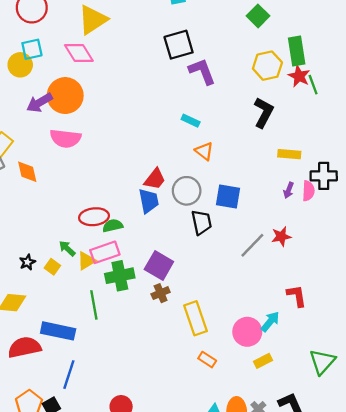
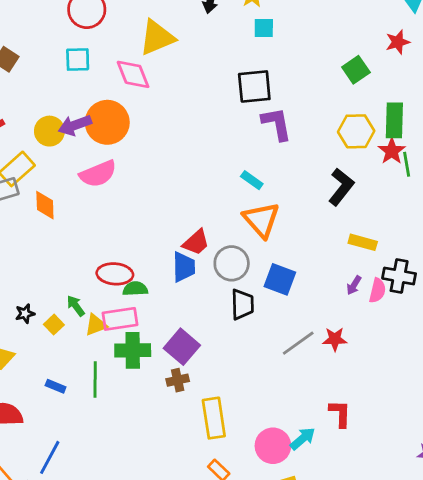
yellow circle: (20, 65) -> (49, 131), moved
pink semicircle: (65, 138) -> (98, 174), turned -40
orange triangle: (204, 151) -> (261, 220), size x1.6
blue rectangle: (58, 331) -> (56, 386), moved, size x0.5

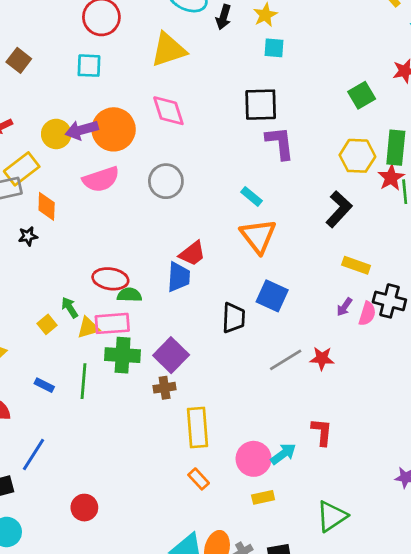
pink diamond: (133, 74) -> (168, 111), moved
gray circle: (232, 263) -> (166, 181), moved
black star: (25, 314) -> (28, 236), moved

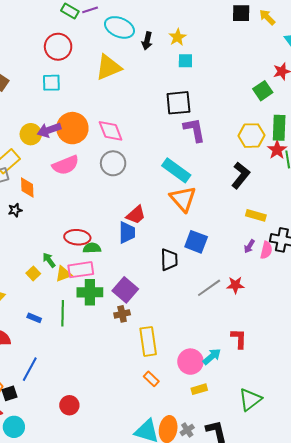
green square: (362, 95) -> (263, 91), moved
pink diamond: (168, 111) -> (111, 131), moved
cyan rectangle: (252, 196) -> (176, 170), size x1.8

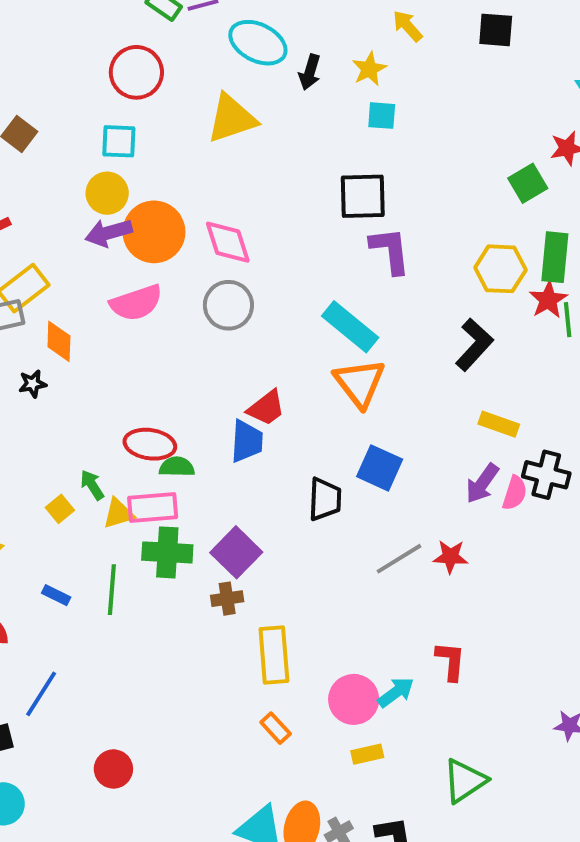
yellow arrow: (267, 17) -> (408, 26), moved
yellow circle: (31, 134) -> (107, 193), moved
purple arrow: (249, 246) -> (482, 483), size x1.5

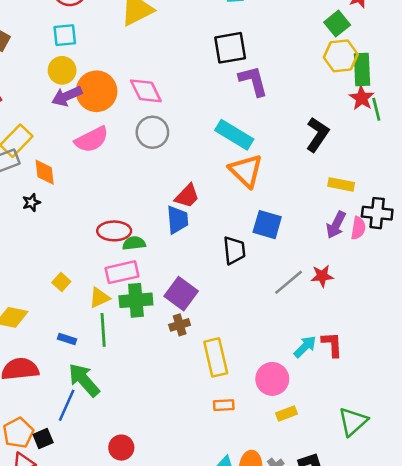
yellow hexagon: (500, 269) -> (341, 56), moved
green arrow: (92, 485) -> (84, 380), moved, size x1.8
yellow triangle: (118, 513) -> (99, 298), moved
cyan arrow: (396, 692) -> (305, 347), moved
orange rectangle: (276, 728) -> (224, 405), turned -42

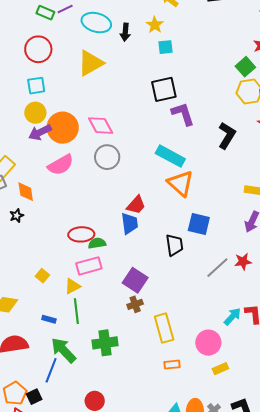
black L-shape: (317, 135) -> (227, 135), moved
green cross: (136, 300) -> (105, 343), moved

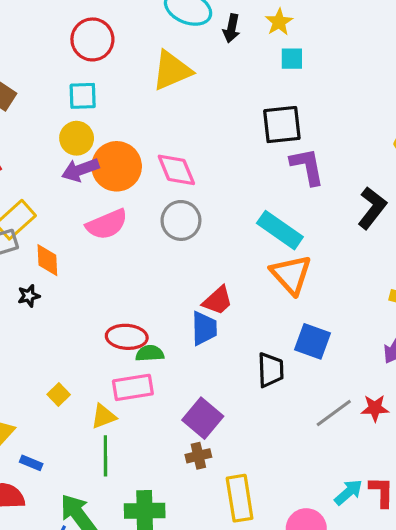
blue rectangle: (49, 319) -> (31, 463), moved

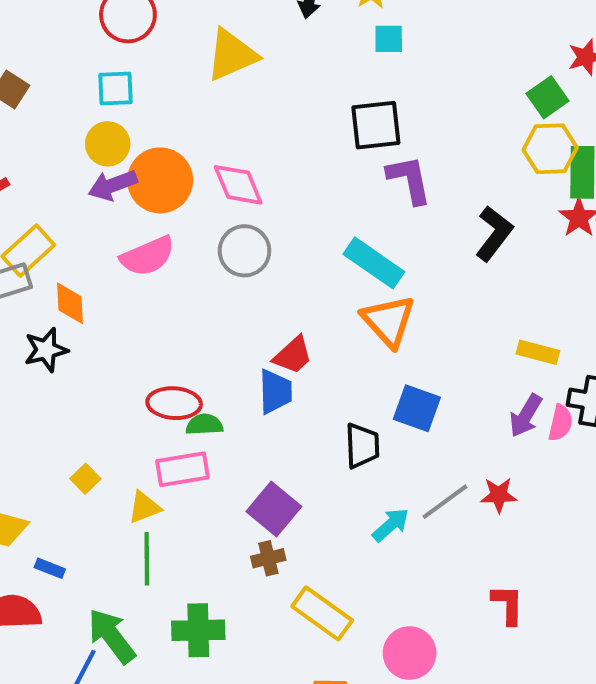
black star: (29, 296) -> (46, 350), size x1.5
cyan arrow: (348, 492) -> (391, 525), moved
yellow rectangle: (240, 498) -> (322, 613), turned -45

